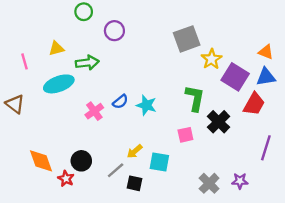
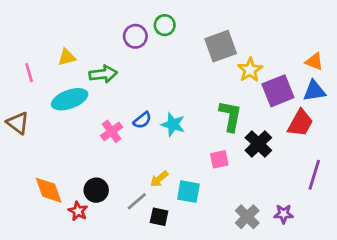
green circle: (84, 12) -> (165, 25), moved
purple square: (235, 77) -> (278, 91), turned 36

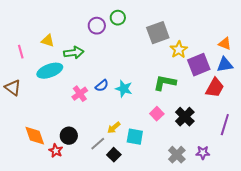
yellow triangle: (67, 57) -> (48, 41), turned 32
green L-shape: (230, 116) -> (165, 83), turned -90
black cross: (258, 144) -> (185, 117), moved
pink square: (219, 159) -> (157, 114), turned -32
black square: (159, 217) -> (114, 155), turned 32

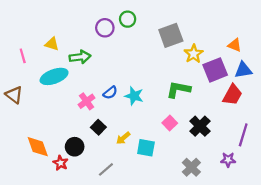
orange triangle: (225, 44) -> (235, 45), moved
gray line: (98, 144) -> (106, 169), moved
purple star: (203, 153) -> (228, 160), moved
black square: (114, 155) -> (98, 127), moved

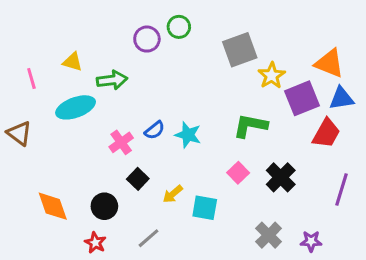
orange triangle: (235, 45) -> (329, 63), size x1.5
purple star: (228, 160) -> (311, 241), moved
red star: (61, 163) -> (95, 243), moved

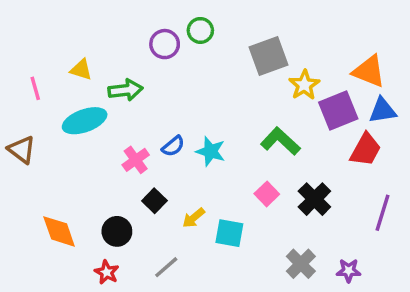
green L-shape: (250, 126) -> (280, 141), turned 32

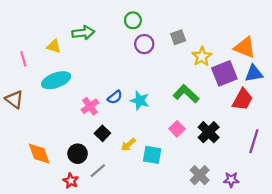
purple circle: (165, 44) -> (144, 44), moved
gray square: (268, 56) -> (178, 37), size x0.6
green arrow: (125, 90) -> (83, 33), moved
gray line: (166, 267) -> (98, 171), moved

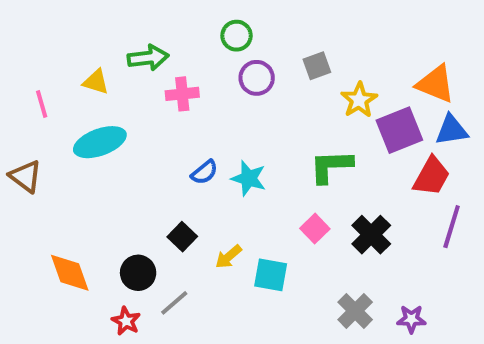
green L-shape: (186, 94) -> (331, 166), turned -45
pink cross: (90, 106) -> (182, 94), moved, turned 30
purple line: (254, 141) -> (452, 227), moved

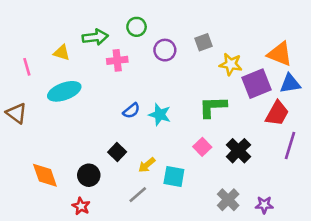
green circle: (237, 36) -> (137, 27), moved
yellow star: (359, 100) -> (231, 64), turned -30
gray line: (174, 303) -> (138, 195), moved

